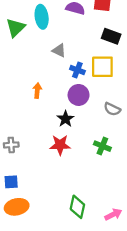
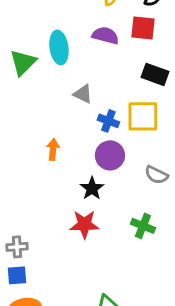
gray cross: (11, 145) -> (17, 247), moved

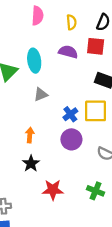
gray triangle: (83, 94) -> (41, 95), moved, turned -48
blue cross: (108, 121) -> (70, 114), turned 32
black star: (92, 188) -> (31, 163), moved

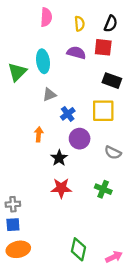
blue cross: (70, 114) -> (68, 114), moved
black star: (31, 163) -> (59, 158), moved

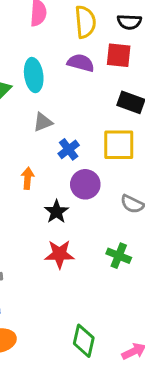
yellow semicircle: (80, 24) -> (85, 22), size x1.5
black semicircle: (111, 24) -> (129, 22), turned 70

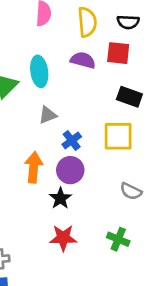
orange arrow: (28, 178) -> (34, 167), size x1.5
purple circle: (85, 184) -> (70, 170), moved

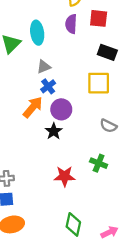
purple semicircle: (83, 60) -> (71, 24), turned -102
blue cross: (72, 140) -> (48, 86), moved
orange arrow: (34, 167) -> (33, 107), turned 35
red star: (63, 238) -> (65, 176), moved

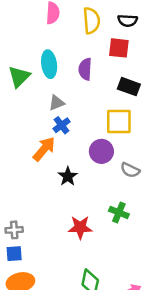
purple semicircle: (71, 24) -> (85, 69), moved
purple circle: (61, 109) -> (101, 151), moved

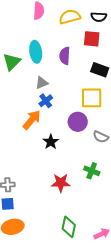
yellow semicircle: (91, 21) -> (70, 17), turned -100

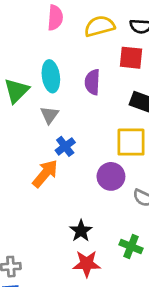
gray triangle: (42, 83) -> (49, 115), moved, turned -32
black star: (51, 142) -> (81, 231), moved

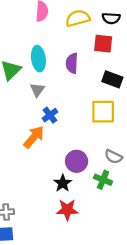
purple circle: (111, 176) -> (77, 161), moved
green cross: (131, 247) -> (103, 180), moved

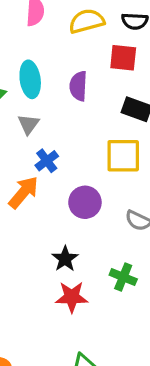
purple circle: (77, 161) -> (85, 202), moved
green cross: (103, 180) -> (123, 277), moved

